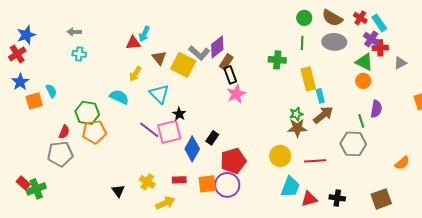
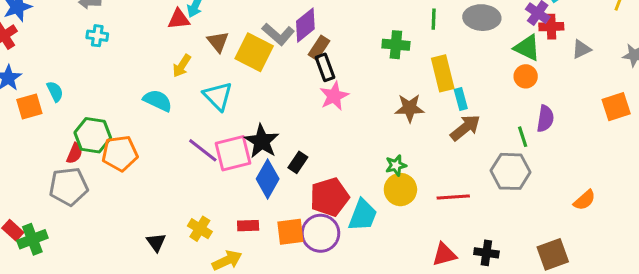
green hexagon: (87, 113) -> (93, 135), moved
black star: (179, 114) -> (262, 141), moved, size x1.6
green star: (296, 114) -> (396, 165), moved
brown star: (297, 128) -> (409, 108), moved
cyan trapezoid: (290, 187) -> (363, 215), moved

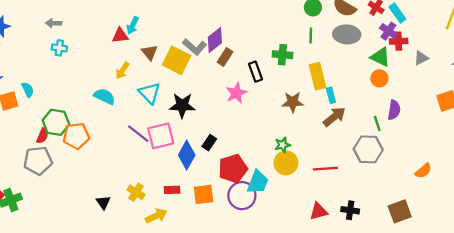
black rectangle: (325, 67) -> (255, 72), moved
black star: (262, 141) -> (182, 105), moved, turned -30
purple circle: (320, 233) -> (242, 196), moved

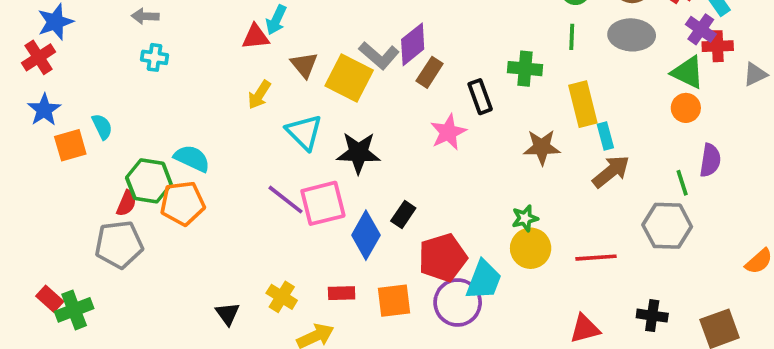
cyan semicircle: (104, 96) -> (192, 158), moved
black cross: (350, 210) -> (652, 316), moved

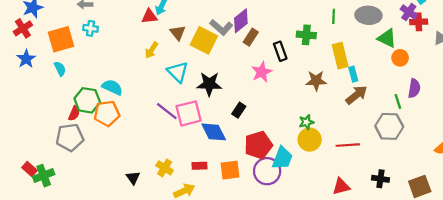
green triangle: (688, 72) -> (387, 38), moved
orange square: (70, 145) -> (61, 39), moved, size x1.4
black rectangle: (403, 215) -> (239, 110), moved
blue diamond: (366, 235) -> (214, 132), turned -56

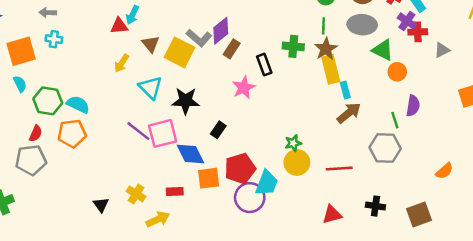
brown star: (316, 81) -> (326, 49), moved, turned -30
green hexagon: (87, 100) -> (48, 101), moved
orange square: (230, 170) -> (209, 178), moved

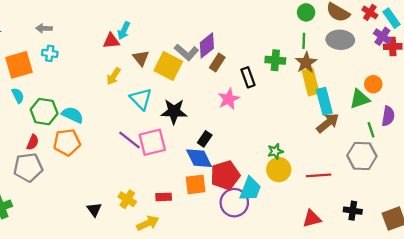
green triangle: (383, 50) -> (360, 99), moved, turned -45
cyan rectangle: (345, 90) -> (324, 101), size x1.6
blue diamond: (190, 154) -> (199, 158), moved

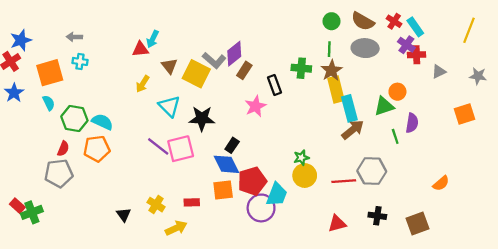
gray hexagon: (362, 156) -> (372, 171), moved

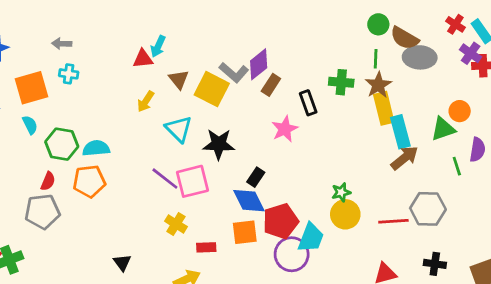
brown semicircle: (363, 21) -> (404, 38), moved
cyan semicircle: (102, 122) -> (96, 148), turned -30
yellow cross: (156, 205) -> (176, 224), moved

